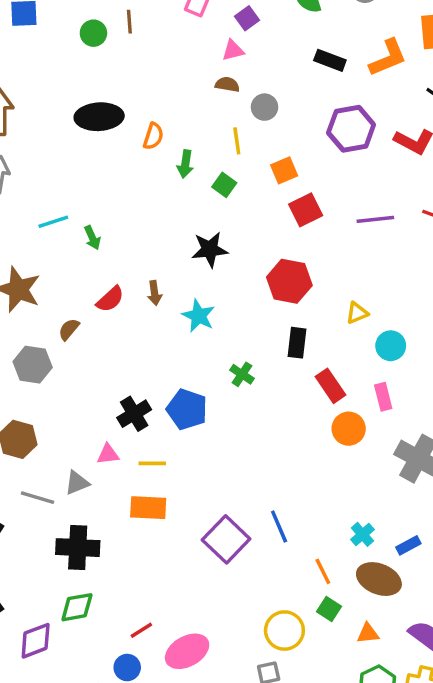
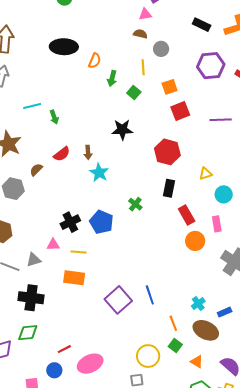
cyan star: (199, 316) -> (99, 173), moved
orange triangle: (368, 633) -> (197, 362), turned 32

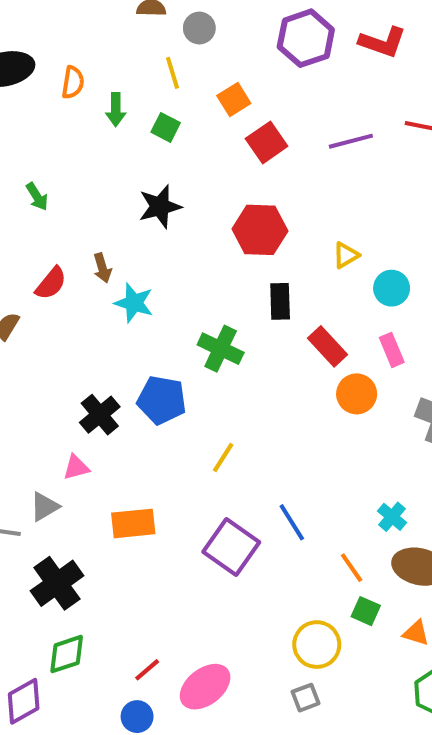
green arrow: (54, 117) -> (37, 197), moved
green cross: (135, 204) -> (221, 349), size x1.5
yellow line: (79, 252) -> (223, 457), moved, turned -49
black cross: (31, 298) -> (57, 583), turned -30

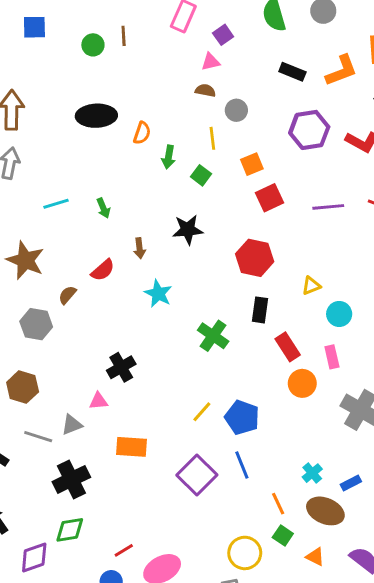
brown arrow: (102, 268) -> (140, 248), moved
blue pentagon: (162, 400) -> (242, 417), moved

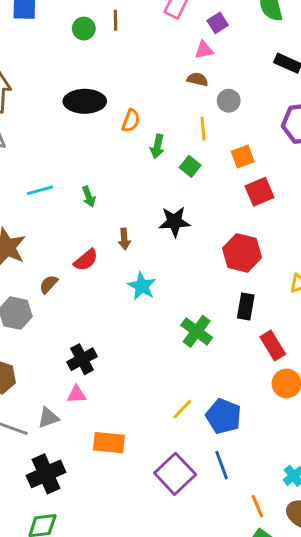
black cross: (121, 367) -> (82, 359), moved

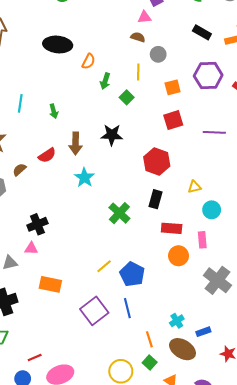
orange square: (243, 157) -> (173, 87), moved
cyan line: (40, 190) -> (20, 103), turned -72
brown arrow: (124, 239) -> (76, 143), size x1.5
red rectangle: (273, 345) -> (172, 228), turned -60

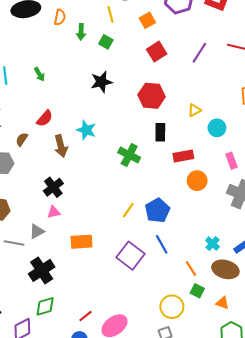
purple line: (214, 132) -> (199, 53), turned -45
brown arrow: (76, 143) -> (61, 146), moved
pink rectangle: (202, 240) -> (232, 161), moved
blue pentagon: (132, 274) -> (157, 210), turned 30

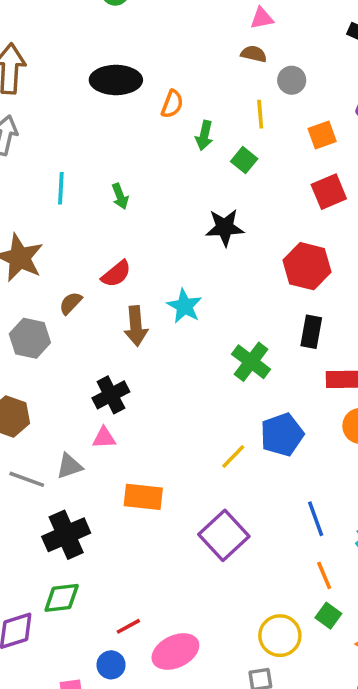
blue pentagon: (157, 210) -> (282, 435), moved
blue line: (162, 244) -> (316, 519), moved

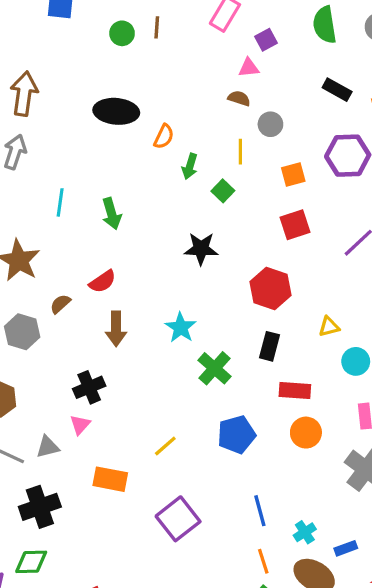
green arrow: (120, 196) -> (111, 214), size x1.4
cyan star: (184, 306) -> (181, 328), moved
pink triangle: (104, 438) -> (80, 425), turned -50
yellow line: (233, 456) -> (165, 446), moved

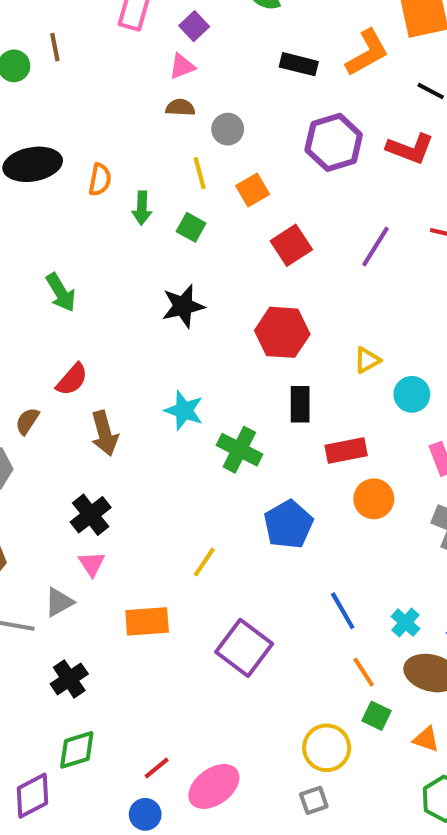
orange square: (293, 174) -> (253, 190), moved
black cross: (40, 507) -> (69, 679), size x0.7

